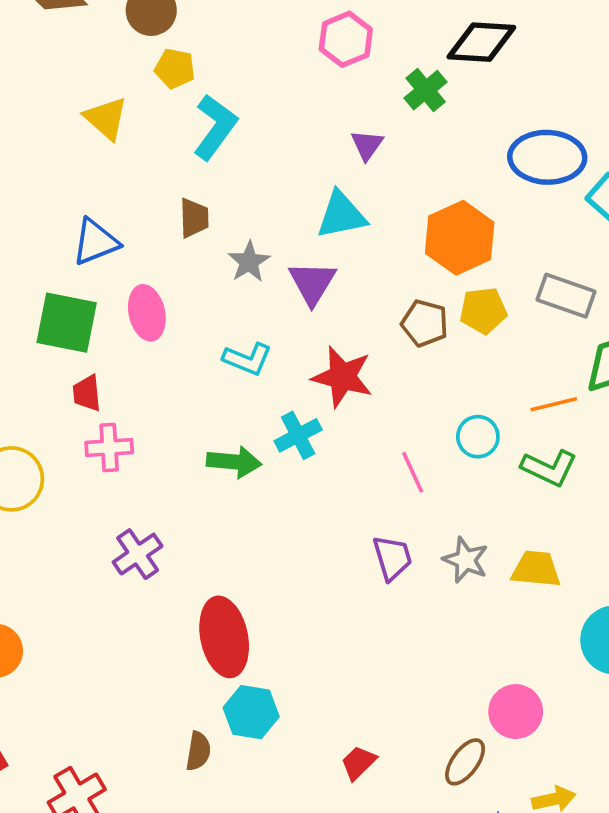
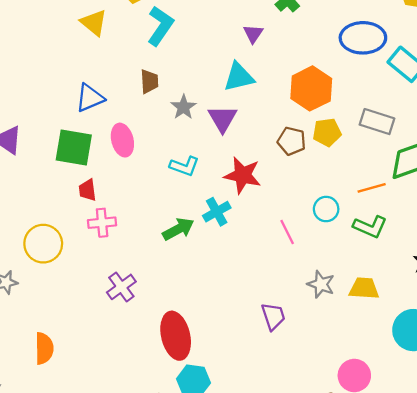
green arrow: (234, 462) -> (178, 229), turned -32
purple trapezoid: (392, 558) -> (273, 316), moved

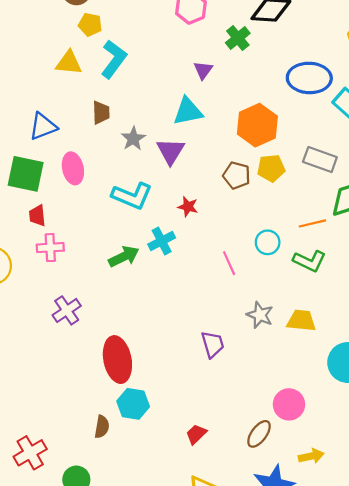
yellow triangle: (94, 23) -> (69, 63), moved, turned -36
cyan L-shape: (184, 166) -> (132, 196), size x1.4
red star: (243, 175) -> (188, 207), size x0.6

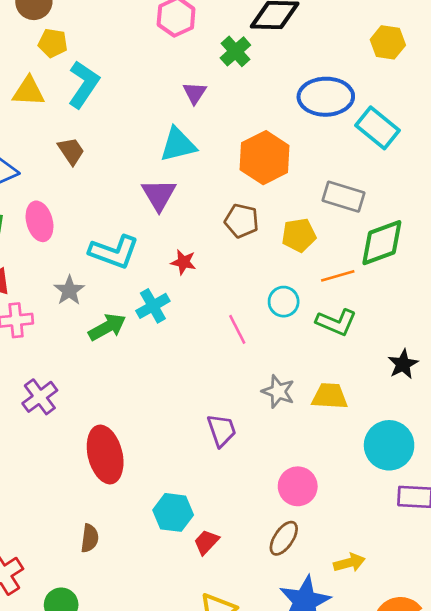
brown trapezoid: (101, 113) -> (71, 151), turned -30
gray star: (133, 139) -> (69, 290), moved
yellow pentagon: (271, 168) -> (299, 235), moved
cyan hexagon: (133, 404) -> (173, 512), moved
pink circle: (289, 404) -> (298, 486), moved

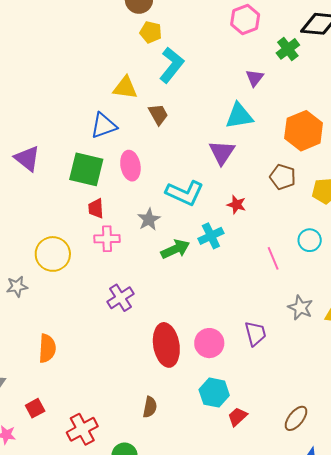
yellow triangle: (29, 91) -> (125, 88), moved
pink circle: (298, 486) -> (209, 343), moved

